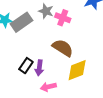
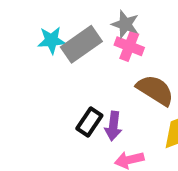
pink cross: (63, 18) -> (129, 46), moved

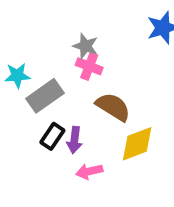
cyan star: (52, 40) -> (17, 76), moved
gray rectangle: (81, 44) -> (45, 96), moved

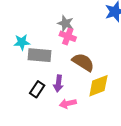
gray rectangle: (45, 96) -> (40, 55), turned 40
black rectangle: (52, 136) -> (37, 89), moved

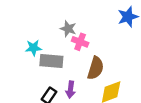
gray star: (65, 23) -> (68, 29), moved
brown semicircle: (83, 62) -> (96, 68), turned 75

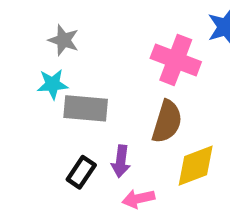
gray star: (68, 29) -> (64, 40), moved
pink cross: (80, 42) -> (176, 60), moved, size x1.5

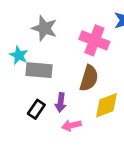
gray star: (64, 40) -> (44, 28), moved, size x1.4
cyan star: (53, 84) -> (19, 55), turned 30

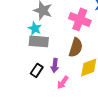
cyan star: (19, 55) -> (35, 28), moved
pink arrow: (71, 125) -> (63, 82), turned -40

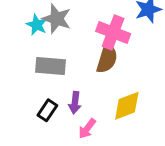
cyan star: (35, 28) -> (37, 25), moved
brown semicircle: (76, 47) -> (107, 58), moved

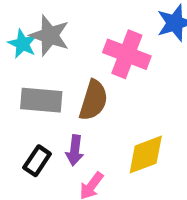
brown semicircle: (107, 58) -> (93, 100), moved

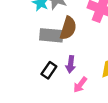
brown semicircle: (93, 100) -> (68, 28), moved

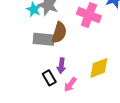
black rectangle: (49, 70) -> (49, 78), moved, turned -64

